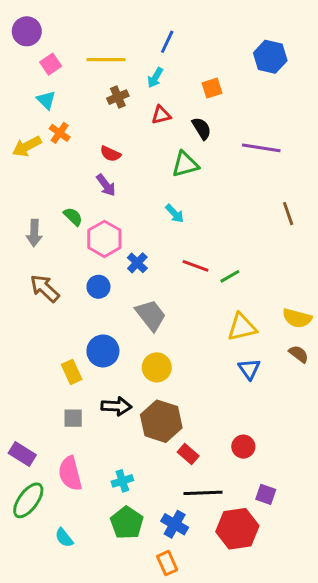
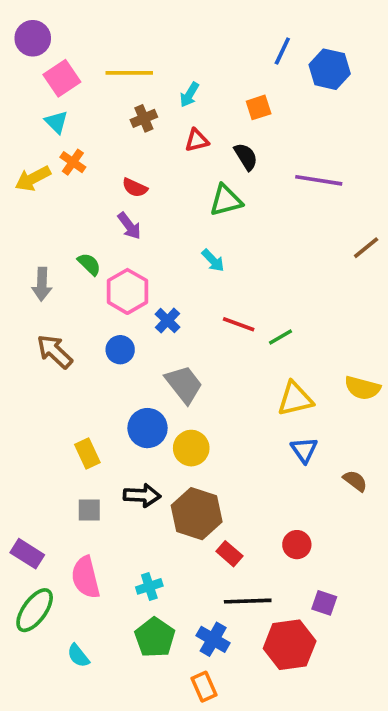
blue line: (167, 42) -> (282, 51), moved
pink square: (51, 64) -> (62, 78), size x1.4
brown line: (288, 214) -> (366, 248), moved, turned 70
blue circle: (103, 351) -> (147, 428), moved
brown semicircle: (299, 354) -> (355, 481), moved

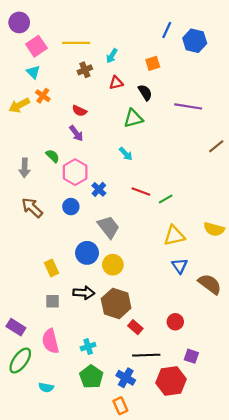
brown semicircle: (355, 481) -> (210, 284), size x1.6
cyan semicircle: (78, 656) -> (46, 387), turned -40

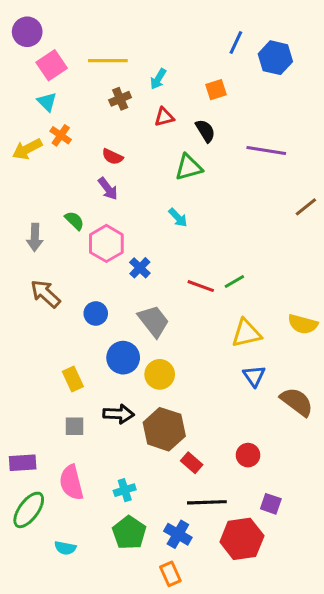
red line: (141, 192) -> (201, 286), moved
blue circle: (71, 207) -> (96, 313), moved
purple rectangle: (16, 327) -> (23, 463), turned -36

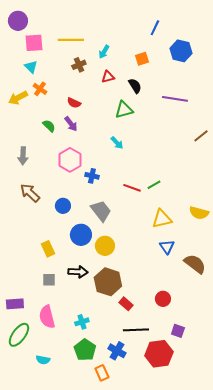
blue hexagon: (275, 58) -> (181, 51), moved
pink square: (52, 65) -> (34, 43), turned 30
green semicircle: (74, 221) -> (49, 126), moved
blue cross: (140, 268) -> (92, 176), turned -32
orange rectangle: (170, 574) -> (102, 373), moved

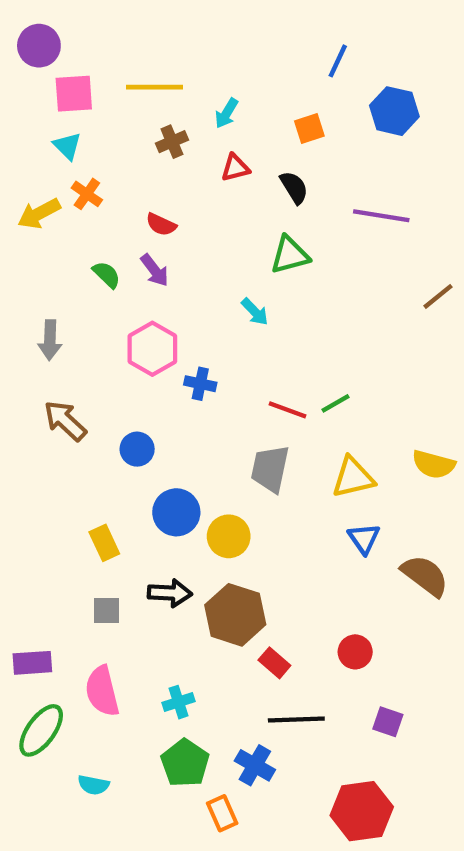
green triangle: (124, 110) -> (290, 255), moved
gray trapezoid: (101, 211) -> (270, 469), moved, turned -130
red hexagon: (159, 354) -> (362, 811), moved

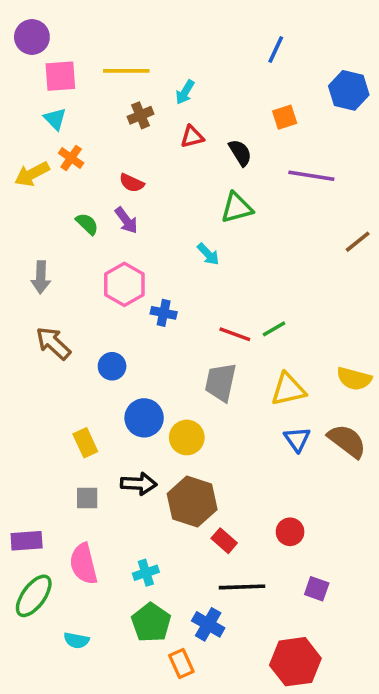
blue hexagon: (394, 111) -> (349, 90), moved
orange square: (309, 129) -> (285, 117), moved
brown semicircle: (425, 576) -> (347, 441), moved

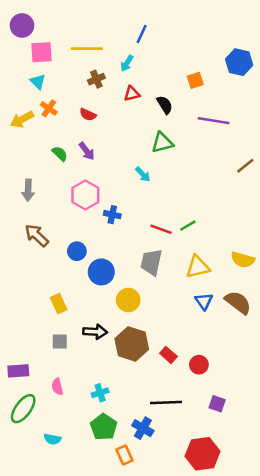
blue line: (276, 49) -> (142, 34), moved
red semicircle: (132, 183) -> (88, 115), moved
blue circle: (144, 418) -> (101, 272), moved
red rectangle: (224, 541) -> (168, 355), moved
pink semicircle: (84, 564) -> (57, 387), size x0.6

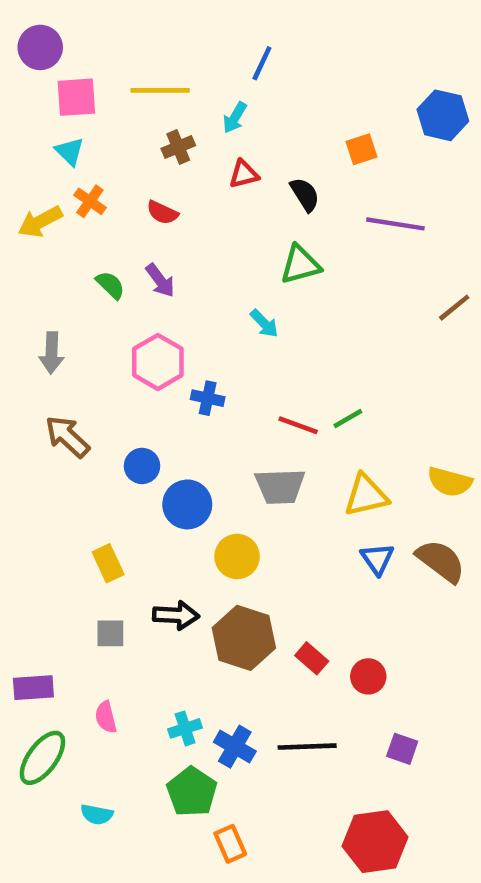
gray trapezoid: (151, 262) -> (280, 486), turned -104
blue cross: (143, 428) -> (235, 747), moved

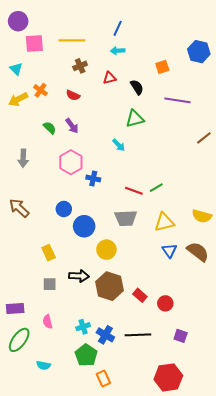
cyan arrow: (235, 118) -> (118, 51), moved, turned 56
cyan triangle: (70, 151) -> (16, 69), moved
brown arrow: (67, 437) -> (19, 208), moved

